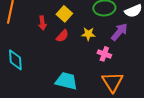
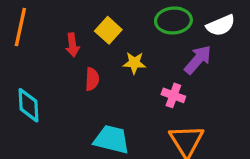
yellow star: (88, 34) -> (134, 63), moved
red semicircle: (62, 36) -> (92, 79), moved, turned -40

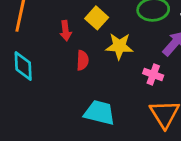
yellow star: (134, 63) -> (119, 46), size x1.4
cyan diamond: (28, 105) -> (23, 66), moved

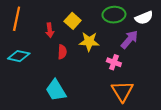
cyan diamond: (23, 66) -> (19, 56), turned -75
cyan trapezoid: (99, 113) -> (56, 90), moved, turned -135

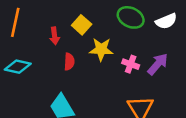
green ellipse: (114, 15) -> (131, 17), turned 30
purple arrow: (130, 39) -> (158, 64), moved
pink cross: (114, 62) -> (131, 64), moved

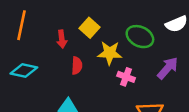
green ellipse: (131, 17) -> (140, 37), moved
pink cross: (131, 64) -> (126, 77), moved

